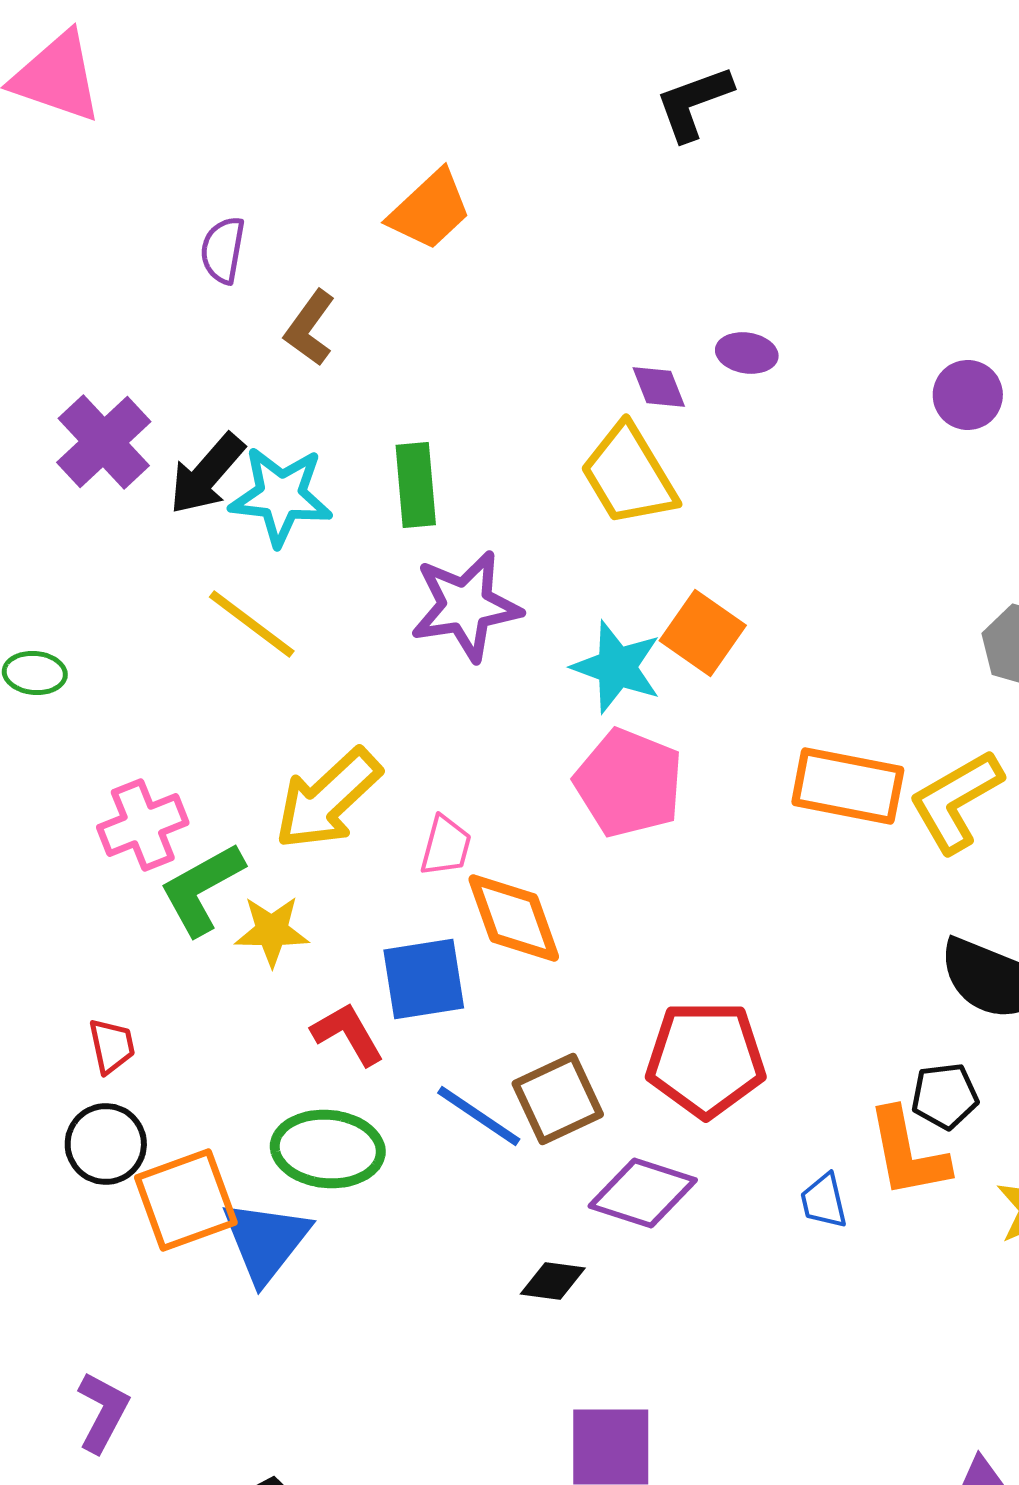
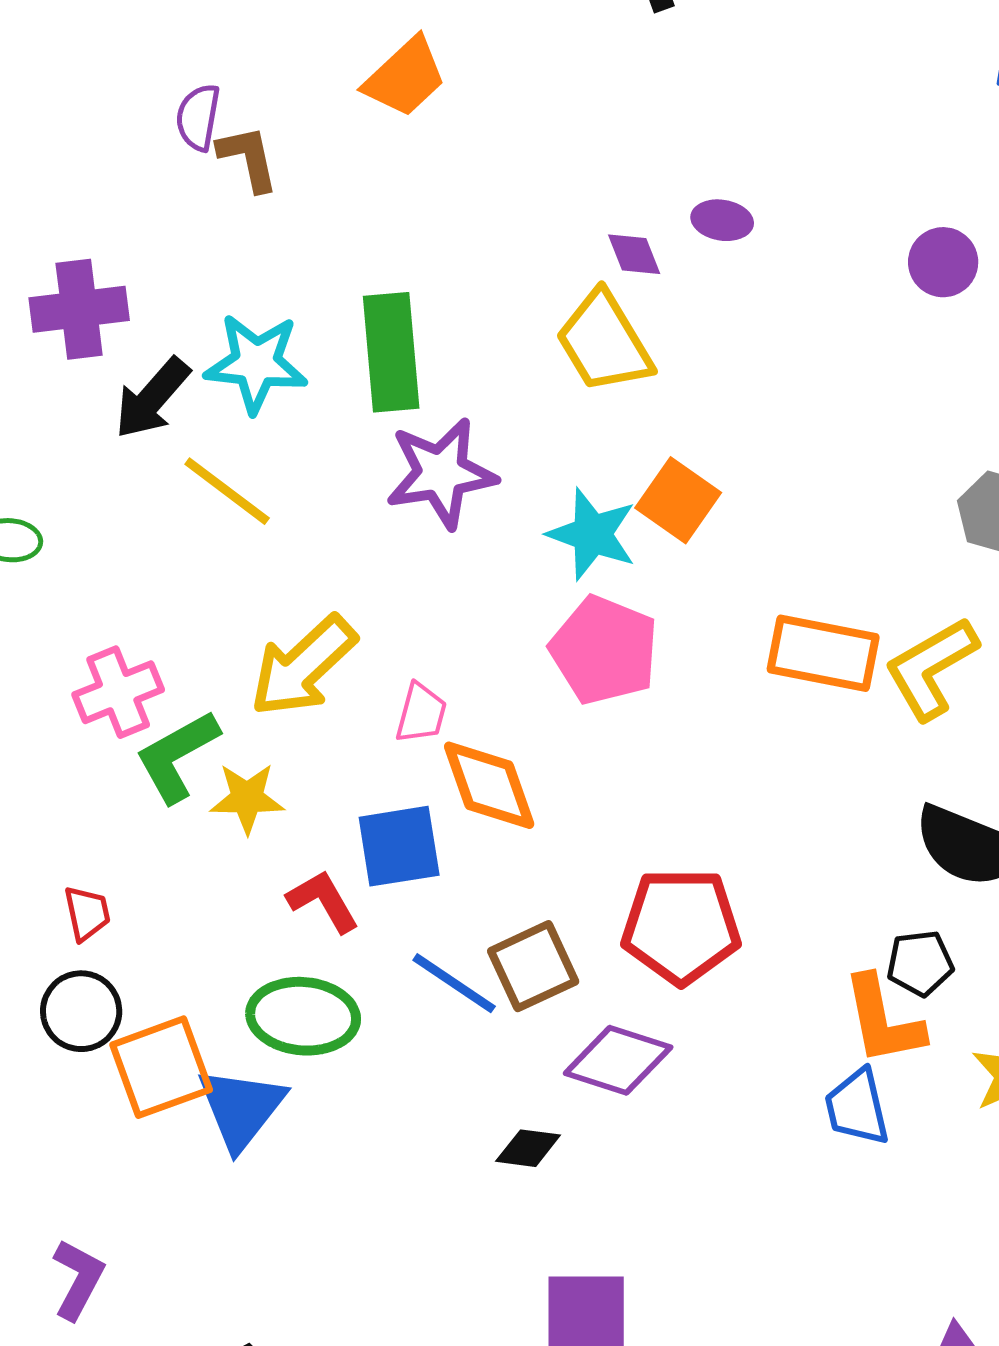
brown L-shape: (310, 328) -> (248, 158), moved, turned 132
purple cross: (104, 442) -> (79, 309), turned 36
black arrow: (207, 474) -> (152, 398), moved
green rectangle: (416, 485) -> (391, 352), size x1.4
blue trapezoid: (824, 1201) -> (857, 1107), moved, size x1.4

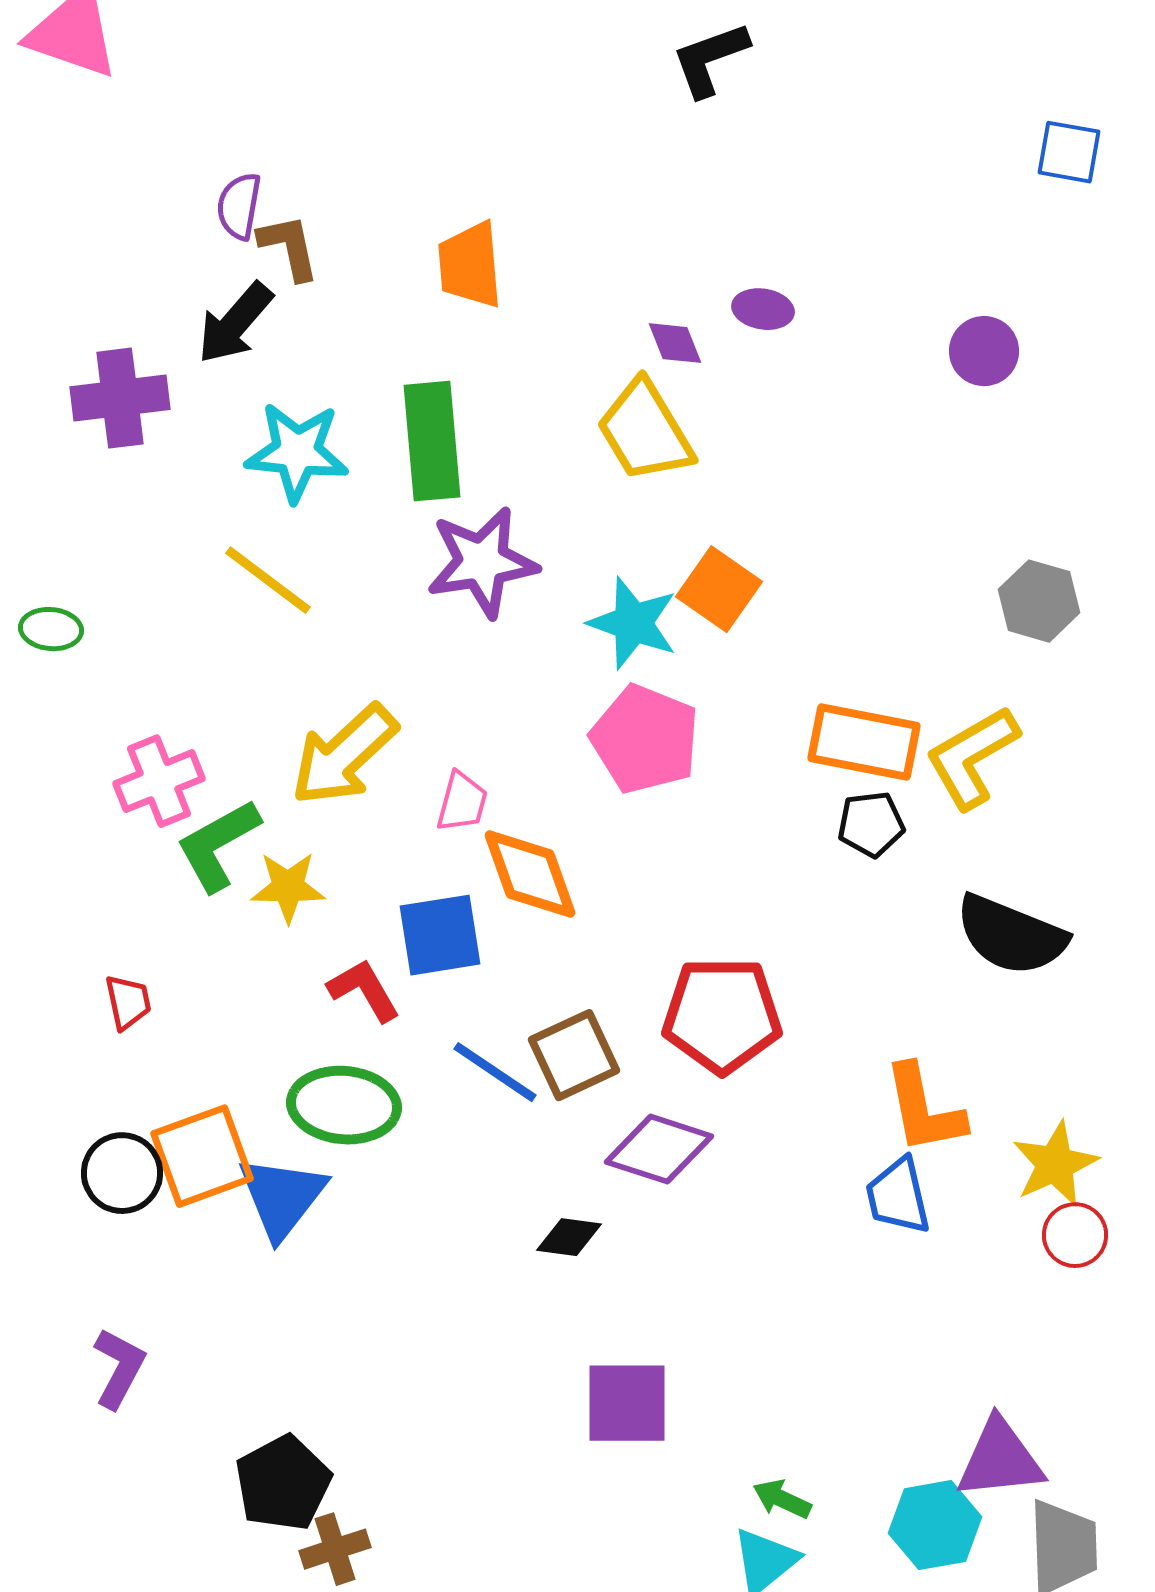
orange trapezoid: (405, 77) -> (470, 265), moved, turned 128
black arrow: (152, 398) -> (235, 323), moved
black pentagon: (920, 963) -> (871, 824), moved
black circle: (81, 1011) -> (122, 1173), moved

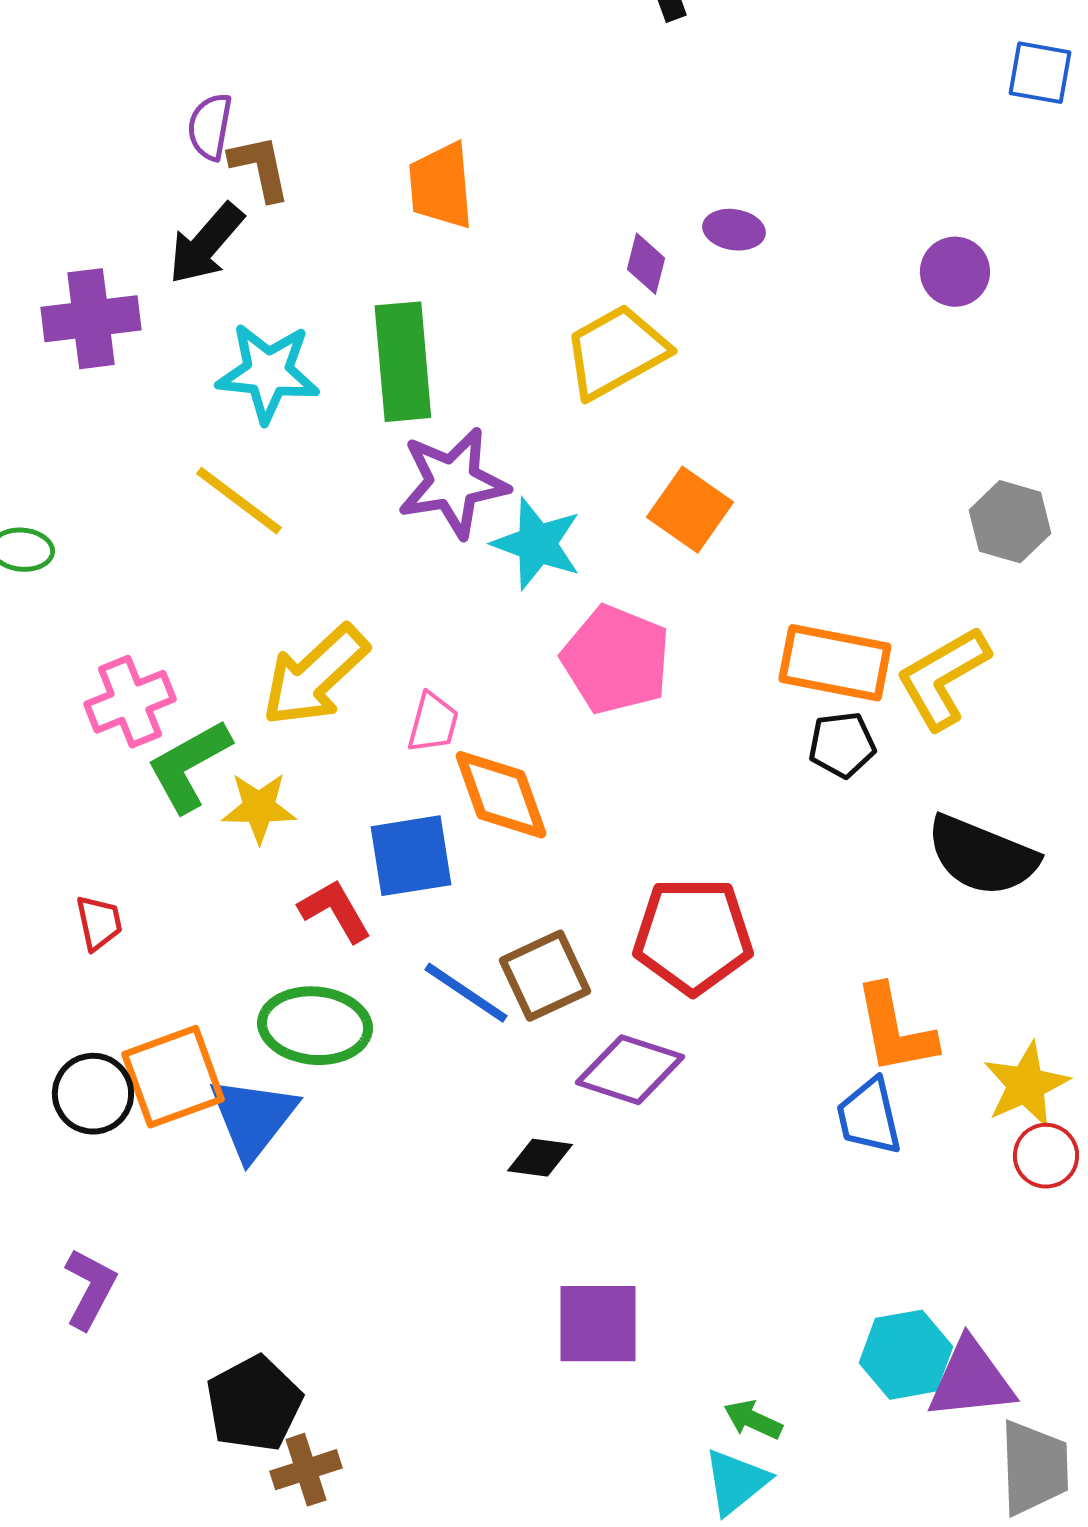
purple diamond: (675, 343) -> (646, 264), turned 36
yellow trapezoid: (645, 431) -> (616, 352), turned 92
cyan star: (633, 623) -> (537, 544), moved
cyan hexagon: (935, 1525) -> (906, 1355), moved

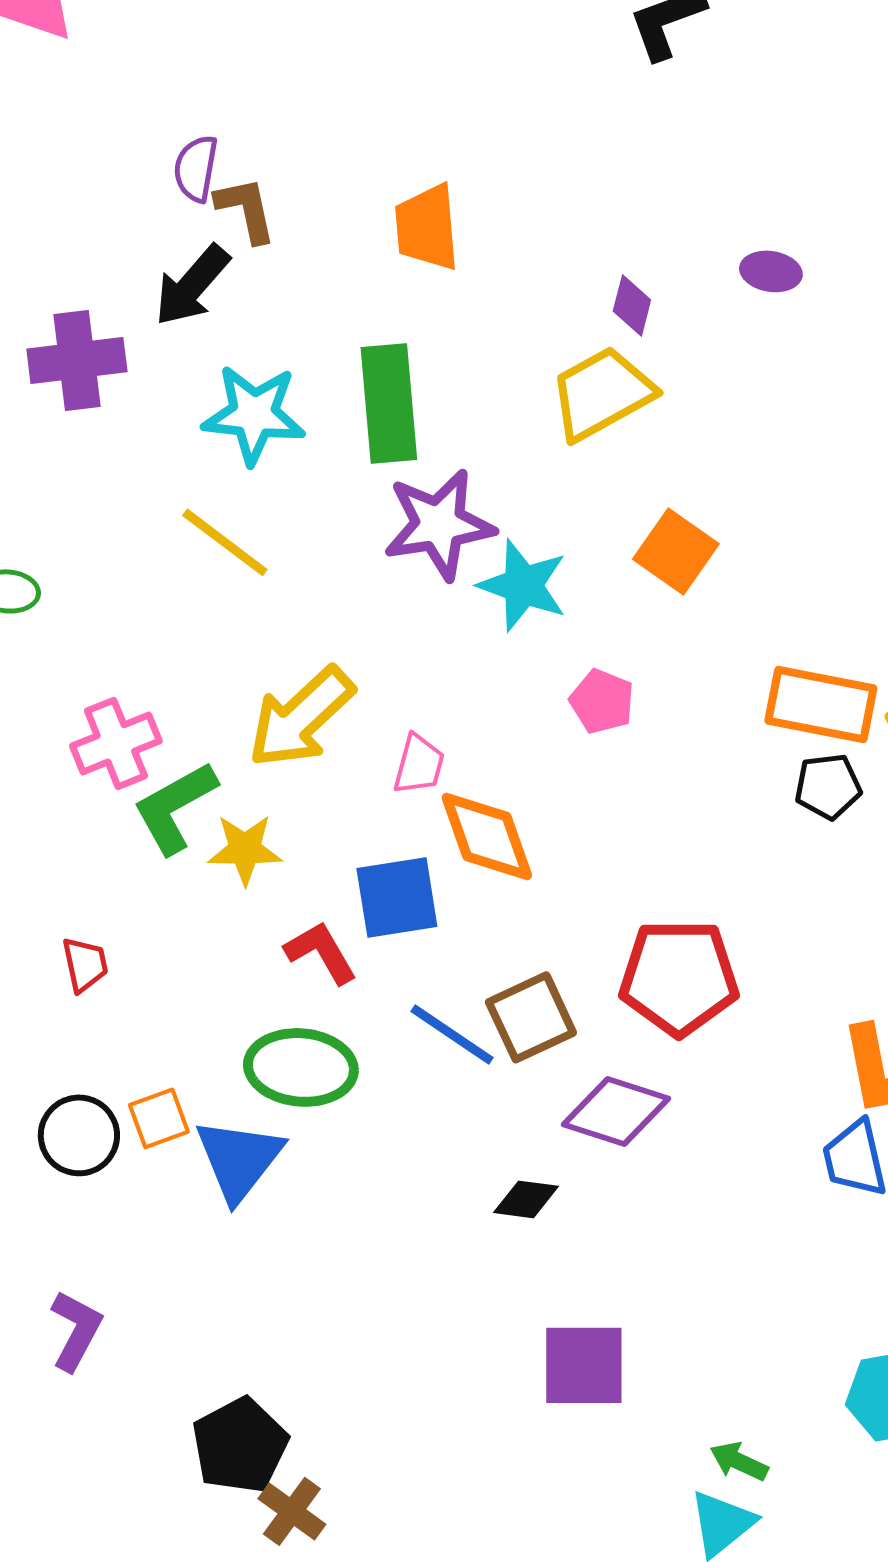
purple ellipse: (734, 230) -> (771, 271), moved
pink pentagon: (616, 660) -> (602, 701), size x0.6
orange square: (173, 1077) -> (159, 1118), size x0.6
brown cross: (306, 1470) -> (292, 1511), turned -36

